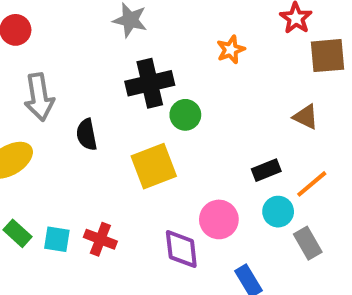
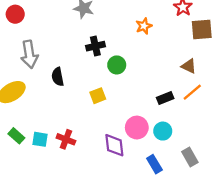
black cross: (150, 83) -> (95, 46), size x0.7
yellow square: (154, 166) -> (98, 96), size x0.6
orange line: (312, 184) -> (192, 92), moved
cyan circle: (278, 212) -> (163, 131), moved
gray rectangle: (308, 243) -> (190, 157), moved

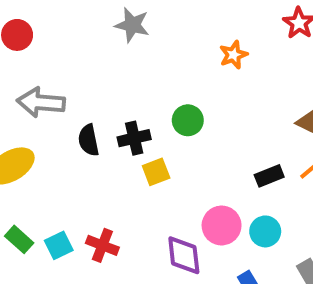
black cross: (95, 46) -> (134, 138), moved
gray arrow: (29, 54) -> (41, 102), turned 104
cyan square: (40, 139) -> (59, 245), turned -35

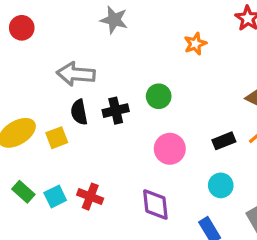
gray arrow: (41, 102) -> (76, 74), moved
yellow square: (156, 172) -> (57, 138), moved
pink circle: (222, 225) -> (170, 149), moved

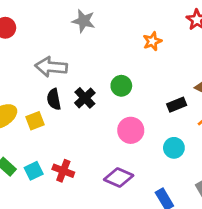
black cross: (116, 111) -> (85, 98), turned -30
black rectangle: (224, 141) -> (177, 105), moved
cyan circle: (221, 185) -> (174, 148), moved
purple diamond: (155, 204) -> (119, 178), turned -60

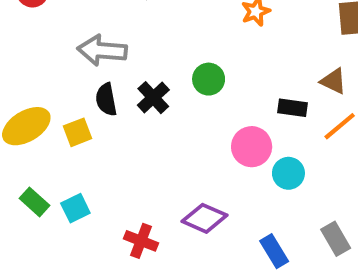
black rectangle: (177, 105) -> (293, 108), turned 30
pink circle: (131, 130) -> (252, 147), moved
red cross: (63, 171) -> (141, 241), moved

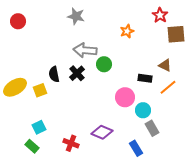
gray arrow: (102, 50) -> (85, 50), moved
green rectangle: (35, 202) -> (32, 146), moved
gray rectangle: (336, 239) -> (152, 128), moved

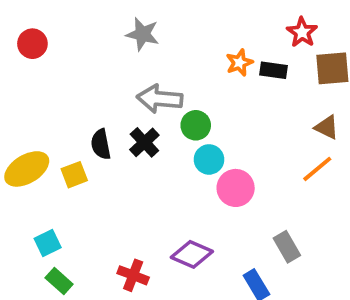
brown triangle: (165, 65) -> (327, 127), moved
black rectangle: (145, 78) -> (274, 70), moved
cyan circle: (143, 110) -> (209, 159), moved
cyan square: (39, 127) -> (48, 243), moved

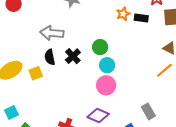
gray arrow: (160, 99) -> (52, 33), moved
pink circle: (236, 188) -> (106, 85), moved
cyan square: (48, 243) -> (12, 112), moved

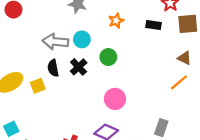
orange star: (123, 14) -> (116, 21), moved
cyan circle: (107, 65) -> (82, 39), moved
gray rectangle: (148, 111) -> (161, 128), turned 49

